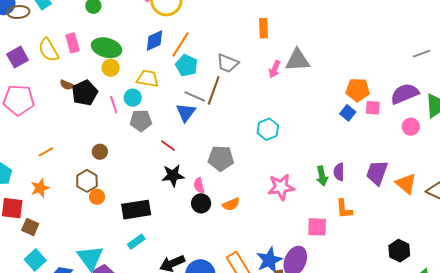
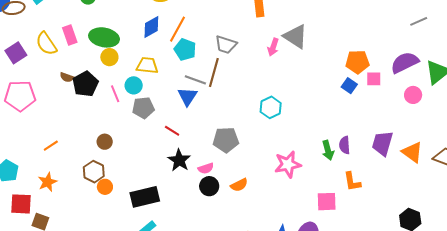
gray triangle: (298, 60) -> (295, 36), turned 40
black star: (173, 175) -> (179, 160), turned -30
pink semicircle: (199, 185) -> (206, 168), turned -91

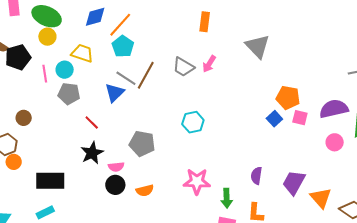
gray triangle: (295, 36) -> (257, 46), moved
gray trapezoid: (226, 45) -> (183, 67), moved
green arrow: (328, 150) -> (227, 198), moved

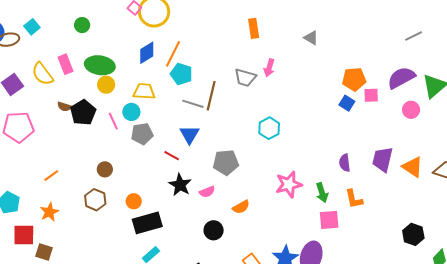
gray triangle: (257, 46) -> (311, 38), size x0.6
blue triangle: (115, 93) -> (189, 134), moved
orange circle: (14, 162) -> (134, 201), moved
black circle: (115, 185) -> (214, 230), moved

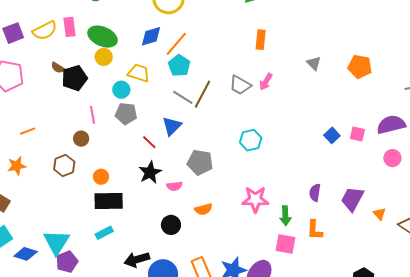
yellow semicircle: (42, 74) -> (45, 30), turned -95
orange pentagon: (354, 79) -> (360, 67), moved
pink line: (113, 121) -> (93, 115), moved
orange triangle: (413, 167) -> (380, 214), size x0.6

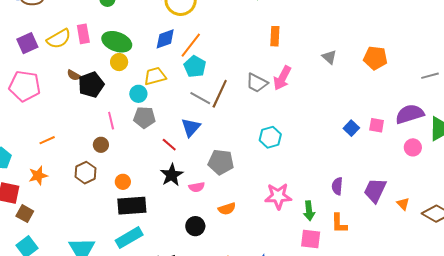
yellow trapezoid: (139, 73) -> (155, 76), turned -30
pink arrow: (266, 82) -> (282, 78), size x1.4
cyan rectangle: (104, 233) -> (129, 238), size x1.5

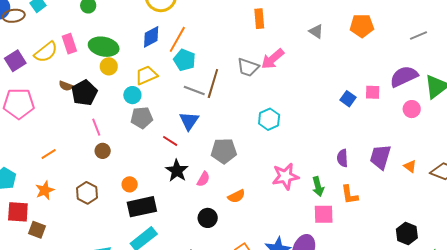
pink arrow: (282, 78) -> (273, 59), turned 30
pink line: (111, 121) -> (96, 127), moved
brown hexagon: (85, 173) -> (87, 193), moved
pink semicircle: (197, 187) -> (203, 179), turned -42

